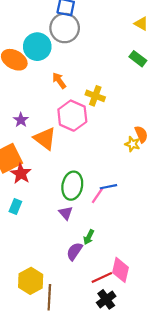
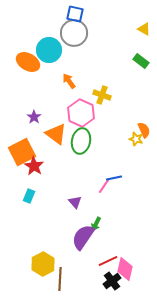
green ellipse: (72, 186) -> (81, 141), moved
purple semicircle: (74, 251) -> (83, 237), size x1.5
pink diamond: (120, 270) -> (125, 269), moved

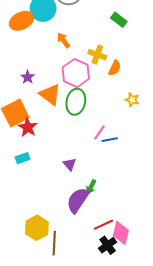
green rectangle: (141, 61) -> (119, 20), moved
orange ellipse: (28, 62) -> (21, 21), turned -55
orange semicircle: (144, 130) -> (115, 68), moved, turned 49
pink line: (104, 186) -> (99, 132), moved
cyan rectangle: (29, 196) -> (23, 158), turned 48

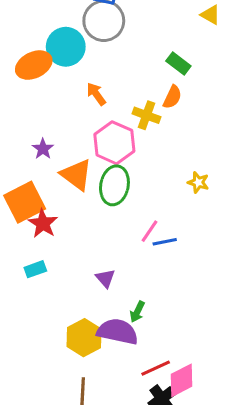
orange semicircle: (115, 68) -> (172, 97), moved
purple semicircle: (78, 200) -> (118, 332), turned 68
yellow hexagon: (37, 228) -> (84, 338), moved
pink diamond: (121, 233) -> (181, 380), turned 50

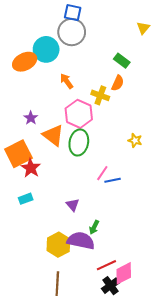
yellow triangle: (210, 15) -> (143, 28), turned 40

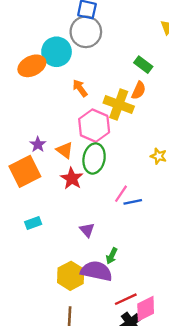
yellow cross: (100, 95) -> (119, 105), size x1.4
purple star: (31, 118) -> (38, 144), moved
orange triangle: (53, 135) -> (65, 150), size x0.7
red star: (31, 168) -> (72, 178), moved

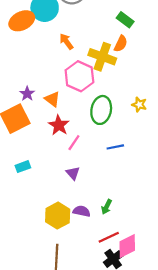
green ellipse: (94, 158) -> (101, 110), moved
pink line: (121, 194) -> (74, 143), moved
green arrow: (112, 256) -> (107, 207), moved
purple semicircle: (96, 271) -> (82, 211), size x0.6

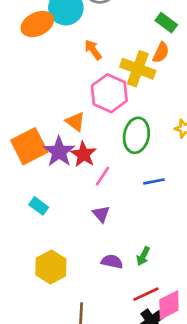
purple star: (27, 94) -> (59, 152), moved, size x1.6
cyan rectangle: (23, 167) -> (39, 206), turned 56
yellow hexagon: (58, 216) -> (51, 267), moved

